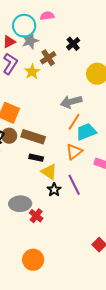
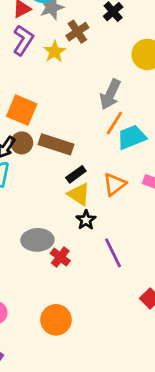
gray arrow: (71, 102) -> (110, 94), turned -50
orange triangle: (74, 152) -> (114, 184), moved
black rectangle: (36, 158) -> (76, 174), moved, turned -48
purple line: (74, 185) -> (113, 253), moved

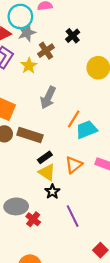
gray arrow: (110, 94) -> (48, 98), moved

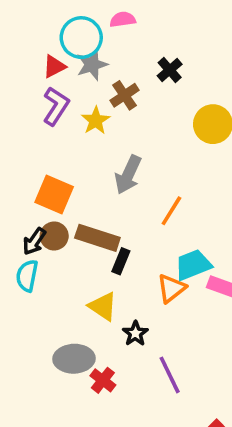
cyan trapezoid: (87, 130) -> (193, 265), moved
black rectangle: (45, 157) -> (121, 261), moved, turned -32
yellow triangle: (47, 172) -> (103, 306), moved

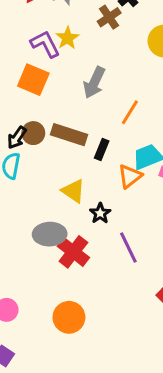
brown cross: (124, 95) -> (109, 17), moved
purple L-shape: (56, 106) -> (45, 44), moved, turned -60
orange square: (54, 195) -> (33, 80), moved
black rectangle: (121, 261) -> (102, 149), moved
red cross: (103, 380) -> (73, 252), size x1.5

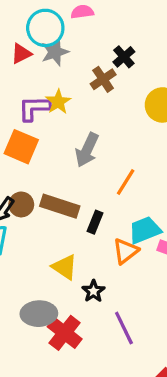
purple L-shape: (45, 44) -> (34, 108), turned -64

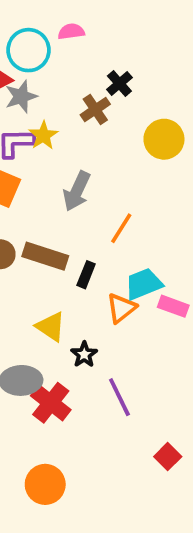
gray star: (55, 52) -> (21, 96), moved

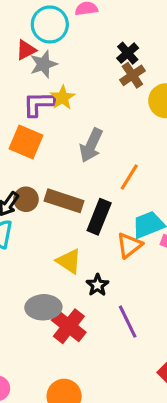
brown cross: (95, 109) -> (132, 75), moved
black rectangle: (86, 275) -> (99, 217), size x1.5

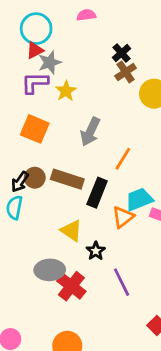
cyan circle: (50, 24) -> (36, 29), moved
purple L-shape: (39, 104) -> (35, 83), moved

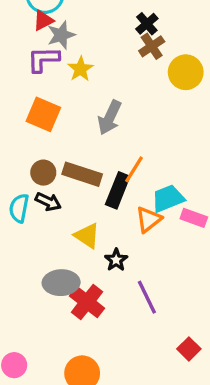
orange line: (123, 159) -> (134, 169), moved
black arrow: (20, 182) -> (48, 202), moved, turned -100

